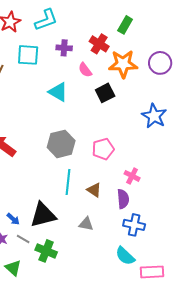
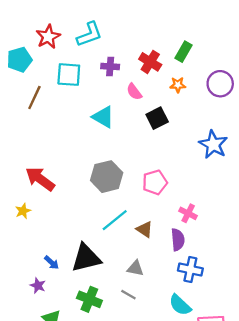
green rectangle: (125, 25) -> (183, 52), moved
orange star: (123, 64) -> (178, 85), size x0.5
cyan line: (68, 182) -> (115, 220), turned 45
gray line: (23, 239) -> (128, 295), moved

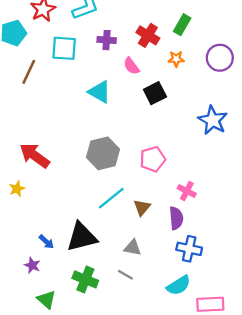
brown triangle: (144, 229) -> (142, 208), turned 36
cyan semicircle: (180, 305) -> (179, 285), turned -75

